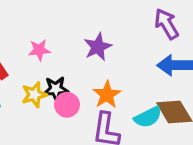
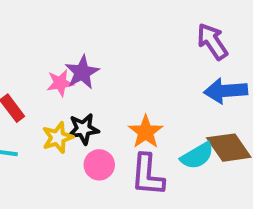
purple star: (98, 47) -> (82, 72), moved
pink circle: (67, 105) -> (99, 165), moved

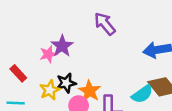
purple arrow: (212, 41) -> (105, 24), moved
orange star: (146, 132) -> (90, 91), moved

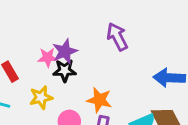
black star: (66, 83) -> (65, 71), moved
orange star: (90, 91) -> (99, 100), moved, turned -30

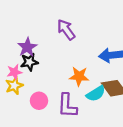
pink star: (48, 57) -> (14, 72), moved
orange star: (99, 100) -> (79, 76), moved

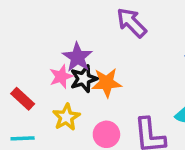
pink star: (14, 72) -> (61, 77), moved
orange star: (79, 76) -> (107, 83), moved

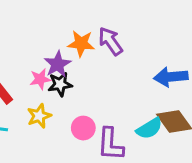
orange star: (107, 83) -> (81, 43), moved
pink circle: (106, 134) -> (83, 128), moved

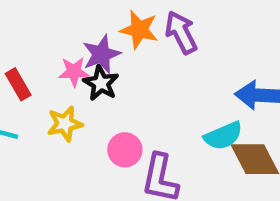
black star: (60, 84) -> (101, 83), turned 30
cyan semicircle: (149, 128) -> (223, 136), moved

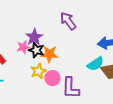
orange star: (139, 30) -> (49, 54), moved
yellow star: (65, 124) -> (38, 71), moved

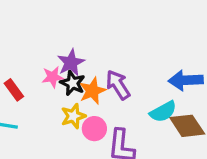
purple arrow: (68, 21) -> (118, 85), moved
orange star: (49, 54) -> (92, 91), turned -30

